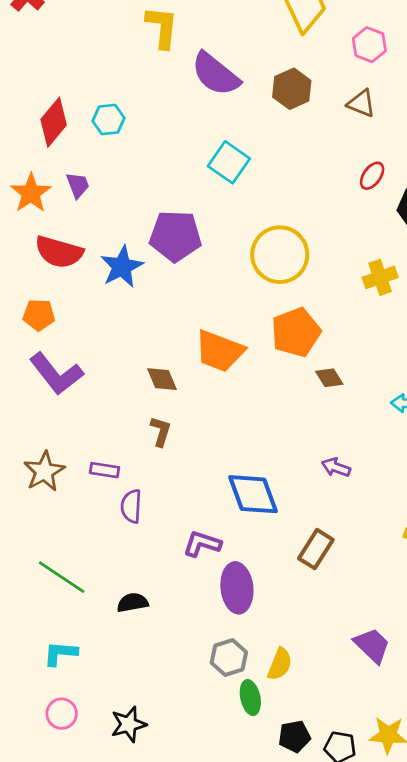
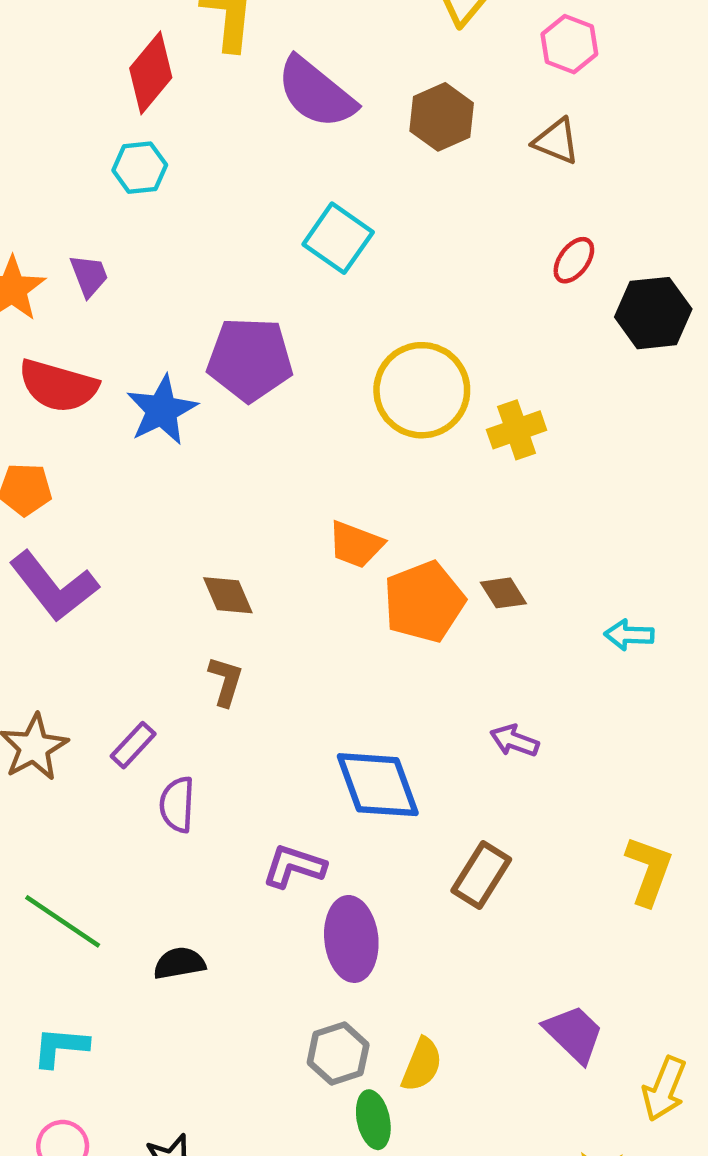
red diamond: (54, 122) -> (151, 73), moved
yellow cross: (380, 277) -> (517, 430), moved
orange pentagon: (296, 332) -> (424, 602), moved
orange trapezoid: (220, 351) -> (356, 544), moved, size x0.7
purple rectangle: (104, 470) -> (133, 745), turned -56

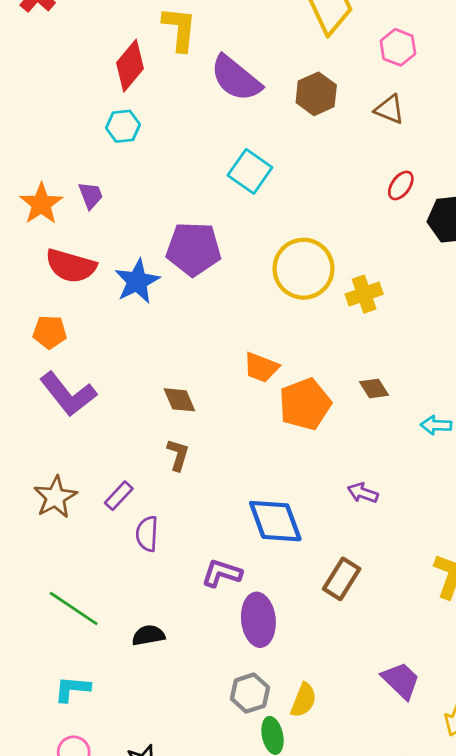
brown diamond: (503, 593) -> (374, 389), moved

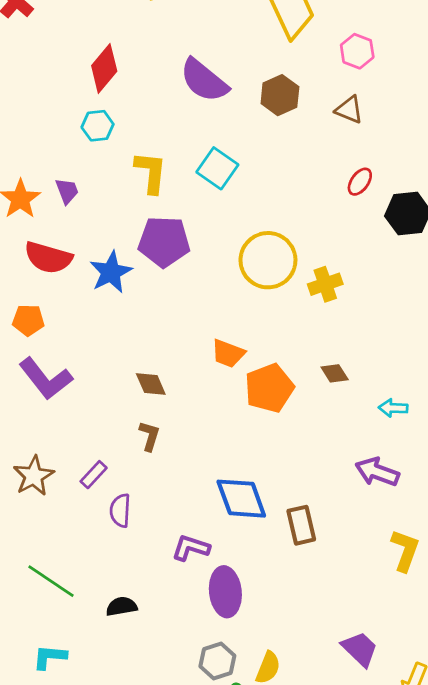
yellow L-shape: (179, 29) -> (151, 172), moved
purple arrow: (363, 493) -> (377, 472), moved, size x1.5
brown rectangle: (342, 579) -> (301, 525), moved, turned -45

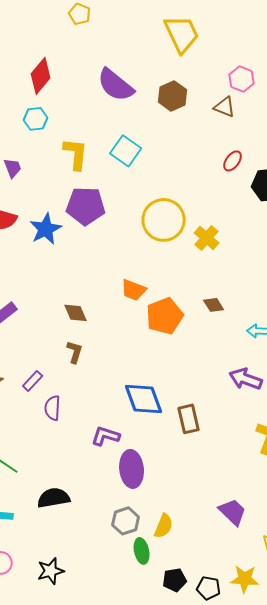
pink hexagon: (357, 51) -> (242, 79), moved
yellow cross: (325, 284) -> (207, 238), turned -30
black semicircle: (122, 606) -> (54, 498), moved, size x1.4

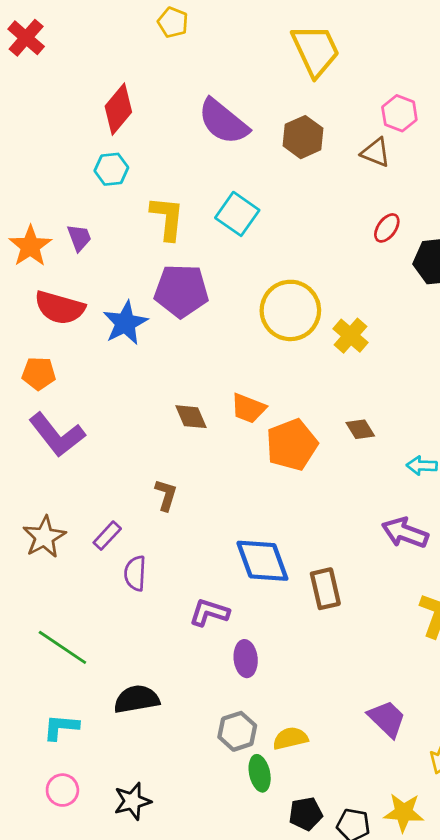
brown diamond: (76, 313) -> (191, 417), moved
purple ellipse: (132, 469) -> (246, 659), size x0.7
yellow semicircle: (164, 526) -> (290, 738), turned -125

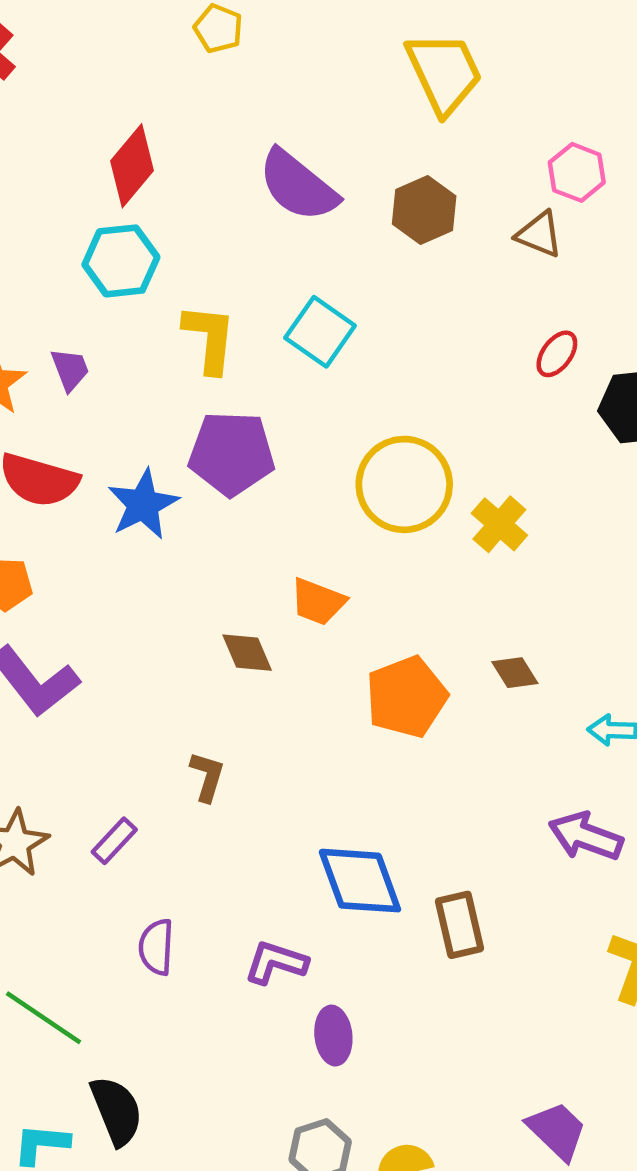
cyan hexagon: (111, 169) -> (121, 261), size x1.4
orange trapezoid: (248, 408) -> (318, 602), moved
purple semicircle: (135, 573) -> (156, 947), moved
black semicircle: (137, 699) -> (117, 1111), moved, turned 78

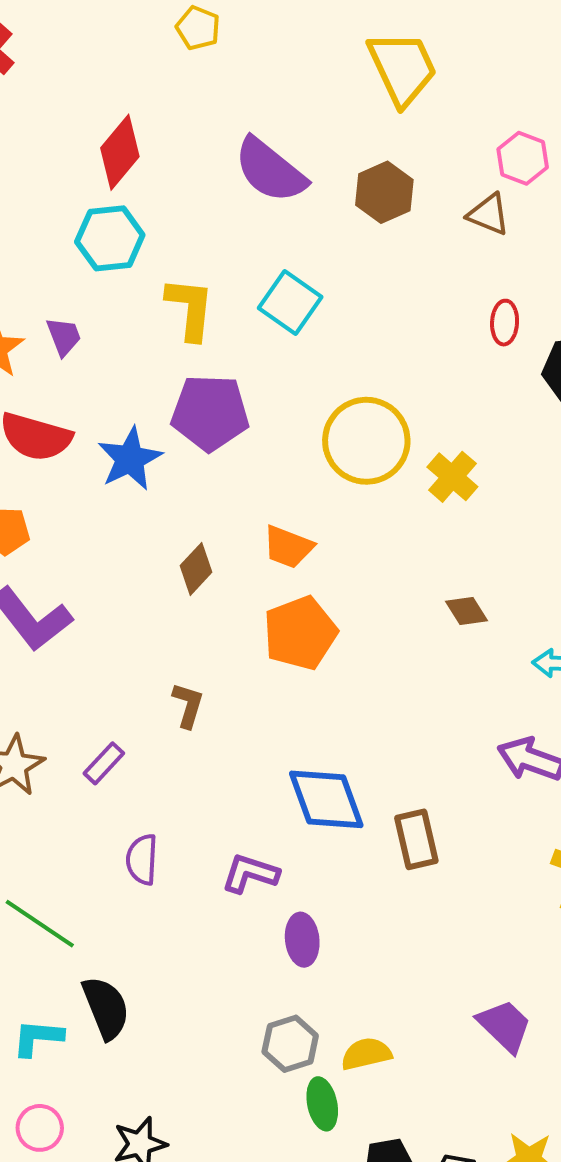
red ellipse: (557, 354) -> (505, 323), turned -33
brown diamond: (247, 653) -> (196, 569), moved, turned 66
orange pentagon: (406, 697) -> (300, 633), moved

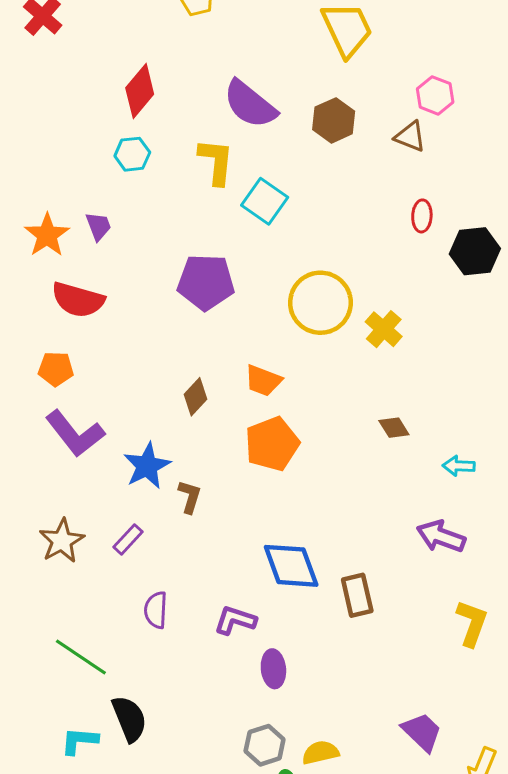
cyan hexagon: (110, 238) -> (132, 154), size x0.7
yellow L-shape: (190, 309) -> (216, 162), moved
blue star: (130, 459) -> (147, 466), moved

